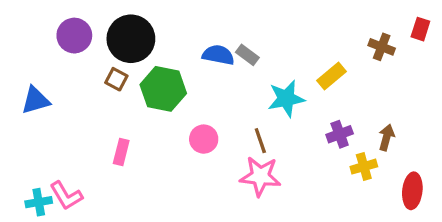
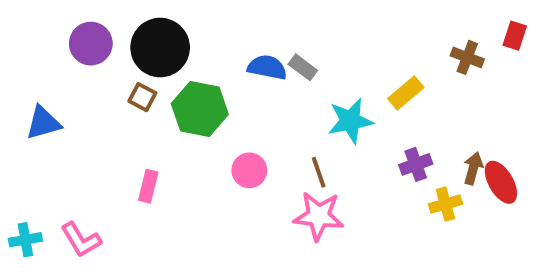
red ellipse: (412, 191) -> (501, 182), moved, turned -36
cyan cross: (39, 202) -> (25, 240), moved

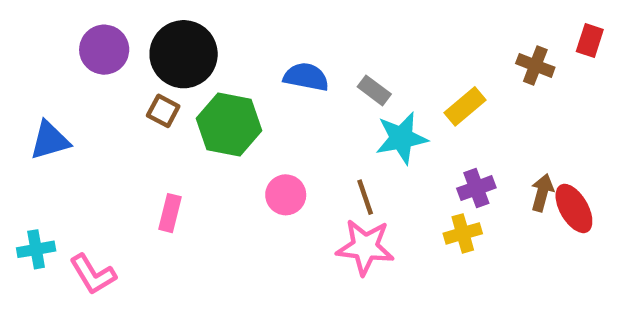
gray rectangle: (303, 67) -> (374, 90), moved
yellow cross: (445, 204) -> (463, 233), moved
cyan cross: (25, 240) -> (36, 249), moved

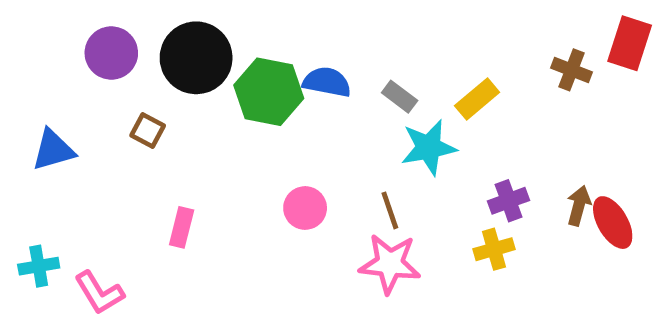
red rectangle: (590, 41) -> (630, 43), size x1.5
yellow rectangle: (465, 106) -> (477, 99), moved
brown square: (163, 111) -> (148, 130), moved
green hexagon: (229, 124) -> (269, 92), moved

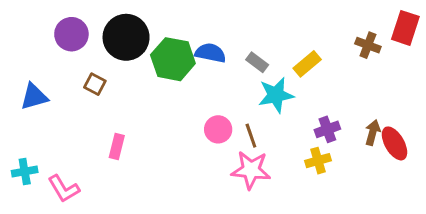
pink circle: (305, 208) -> (218, 129), moved

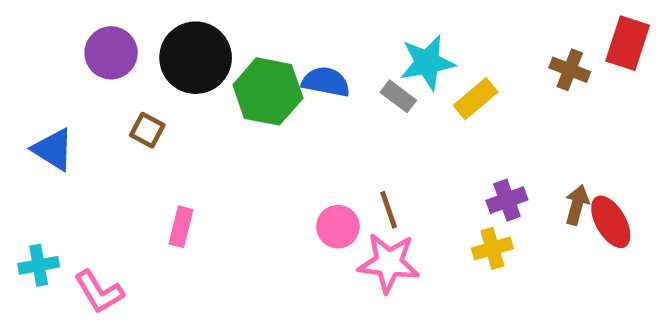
cyan star: (276, 95) -> (427, 63), moved
blue triangle: (34, 97) -> (53, 149), turned 48
pink circle: (218, 129) -> (338, 227), moved

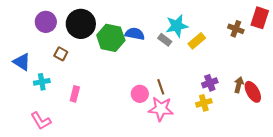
cyan cross: (39, 265) -> (42, 82), moved

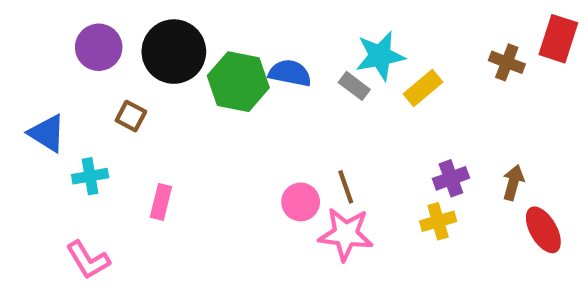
red ellipse: (253, 92) -> (543, 230), moved

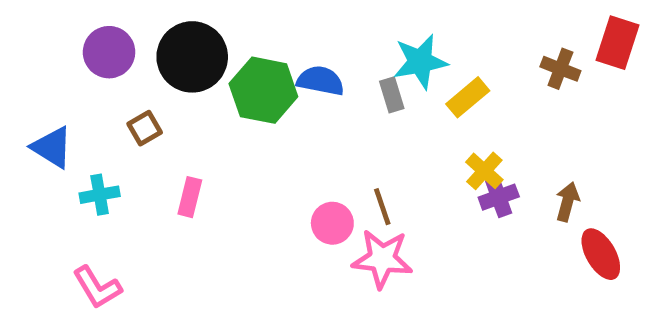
gray rectangle: (354, 86) -> (392, 95), turned 36
brown square: (131, 116) -> (145, 128), turned 32
pink rectangle: (161, 202) -> (190, 197), moved
yellow cross: (438, 221) -> (484, 171), moved, turned -32

